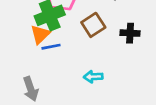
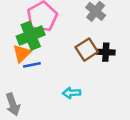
brown square: (93, 25) -> (87, 50), moved

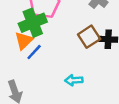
blue line: (32, 65) -> (34, 52), turned -36

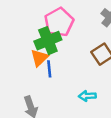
blue line: (34, 52) -> (49, 69), turned -49

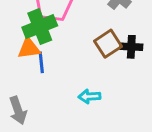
orange triangle: (39, 58) -> (29, 48), turned 36

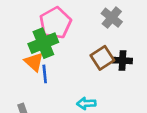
orange triangle: (29, 48) -> (34, 62), turned 50

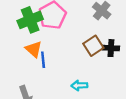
green cross: (43, 43) -> (30, 20), moved

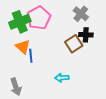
black cross: (111, 48) -> (86, 35), moved

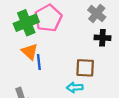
brown square: (74, 44) -> (85, 68), moved, turned 36

